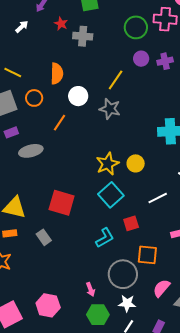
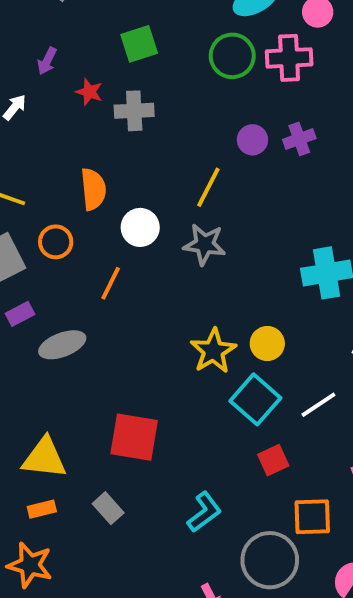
green circle: (136, 27) -> (232, 56), moved
cyan square: (111, 195) -> (255, 399), moved
cyan L-shape: (105, 238) -> (204, 512), moved

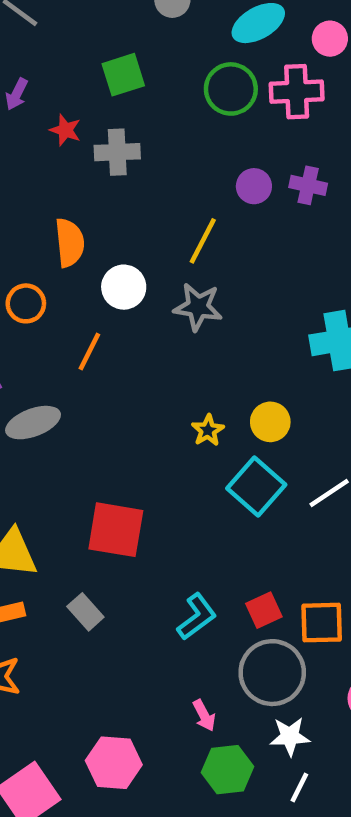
purple cross: (299, 139) -> (308, 185), turned 32
yellow star: (213, 351) -> (208, 430), size x0.6
red square: (273, 460) -> (264, 610), moved

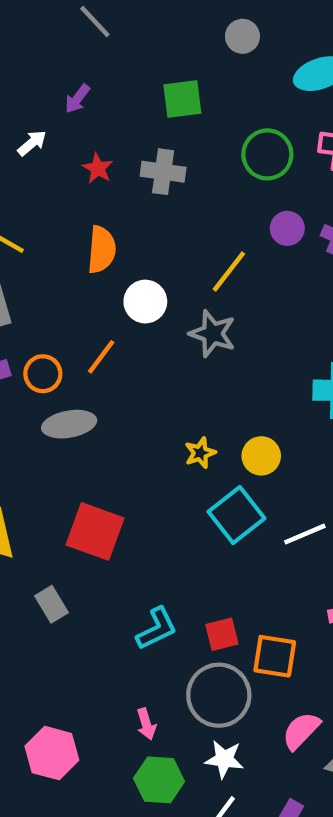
green circle: (231, 89) -> (267, 154), moved
red star: (65, 130) -> (98, 168), moved
orange circle: (26, 303) -> (43, 374), moved
gray ellipse: (33, 423) -> (69, 424), moved

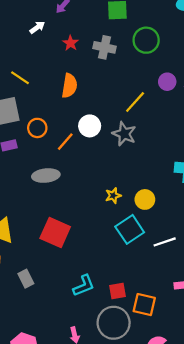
green circle: (267, 154) -> (146, 40), moved
white circle: (145, 302) -> (90, 126), moved
orange circle: (43, 374) -> (37, 128), moved
gray rectangle: (52, 604) -> (26, 279), moved

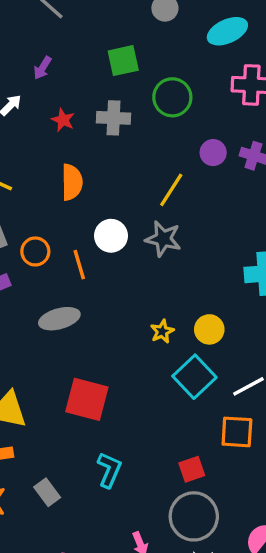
orange line: (65, 142) -> (79, 265), turned -48
gray rectangle: (26, 279) -> (47, 492), moved
cyan L-shape: (84, 286) -> (109, 470), moved, turned -35
orange square: (144, 305) -> (237, 432), moved

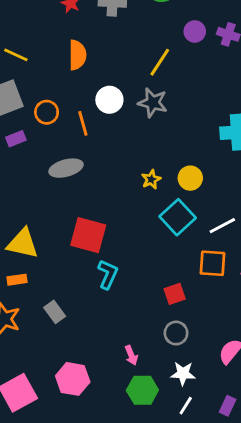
cyan L-shape: (109, 470) -> (108, 274), moved
gray circle: (194, 516) -> (176, 333), size x0.6

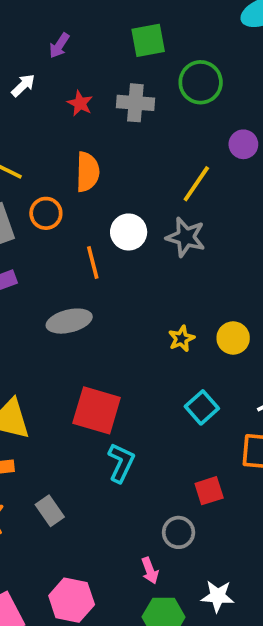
orange circle: (47, 112) -> (46, 213), moved
cyan square: (178, 217) -> (202, 407), moved, size x0.7
gray circle: (176, 333) -> (179, 532), moved

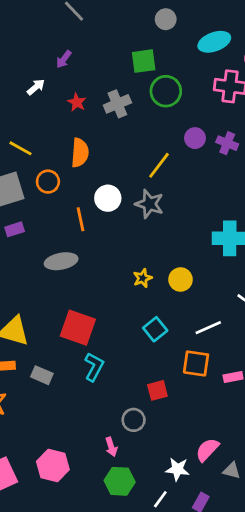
green square: (148, 40) -> (144, 61), moved
gray cross: (135, 103) -> (117, 104), turned -30
gray rectangle: (50, 511) -> (42, 375), moved, turned -35
white star: (218, 596) -> (177, 469), moved

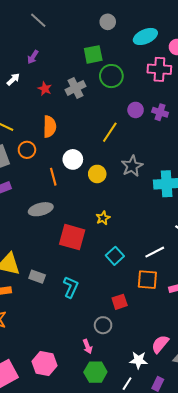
gray star: (149, 204) -> (132, 166), moved, turned 30
yellow circle: (181, 280) -> (97, 174), moved
red square: (78, 328) -> (72, 237), moved
gray rectangle: (42, 375) -> (37, 277), moved

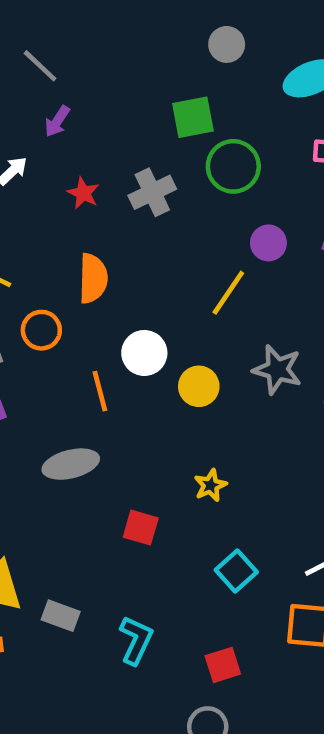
gray line: (38, 20) -> (40, 66), moved
purple circle: (136, 110) -> (268, 243), moved
gray star: (132, 166) -> (277, 370), turned -30
red square: (72, 237) -> (141, 528), size x0.6
red square: (120, 302) -> (223, 665), moved

